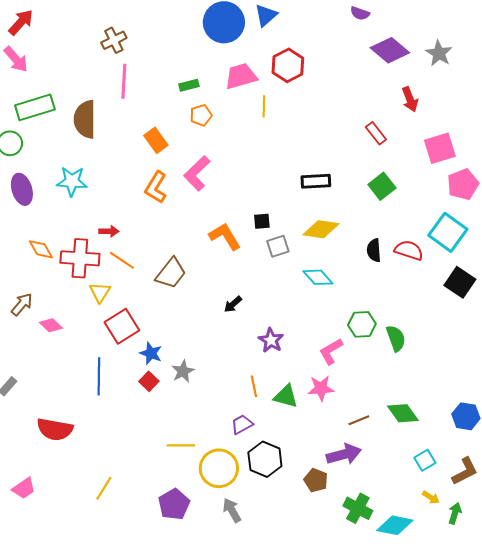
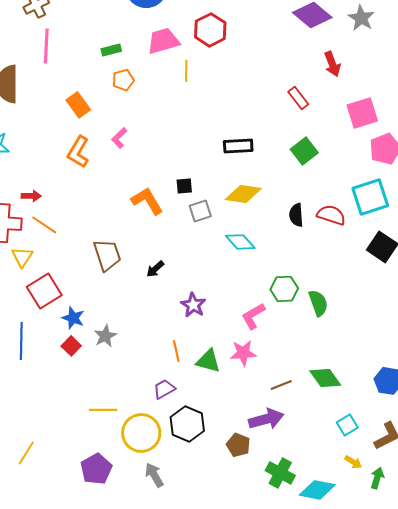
pink L-shape: (197, 173) -> (119, 138), size x0.6
cyan square: (448, 232) -> (370, 197), turned 36
brown trapezoid: (171, 273) -> (107, 255), moved, turned -56

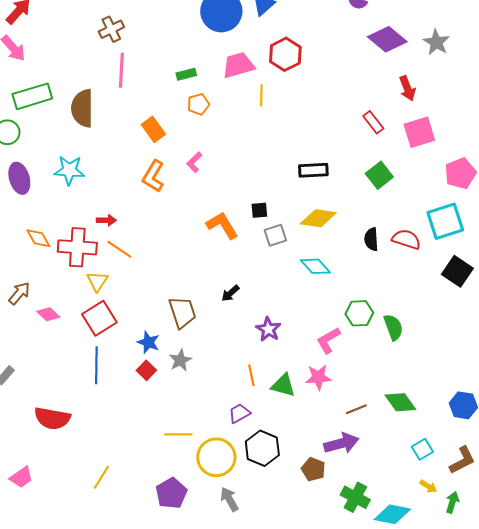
pink square: (362, 113) -> (419, 132), moved
brown trapezoid: (107, 255) -> (182, 312), moved
red square: (44, 291) -> (99, 318), moved

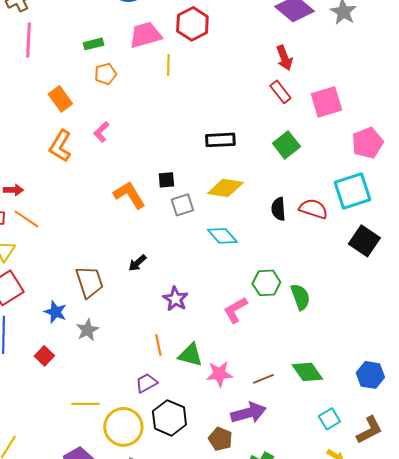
red arrow: (407, 88) -> (284, 58), moved
red square: (146, 370) -> (44, 356), moved
pink star: (318, 377) -> (219, 374), moved

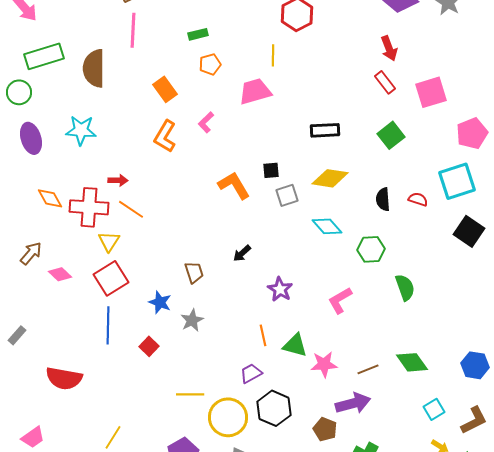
pink trapezoid: (145, 35) -> (255, 91), moved
red semicircle: (313, 209) -> (418, 199), size x0.7
brown trapezoid: (89, 282) -> (194, 272), size x0.7
green hexagon: (266, 283) -> (371, 249), moved

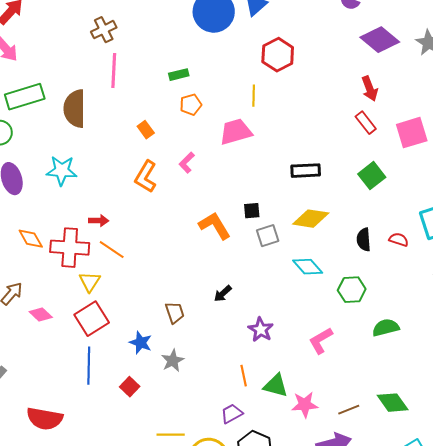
orange rectangle: (165, 89) -> (146, 130), size x0.7
green semicircle: (405, 287) -> (386, 328), turned -84

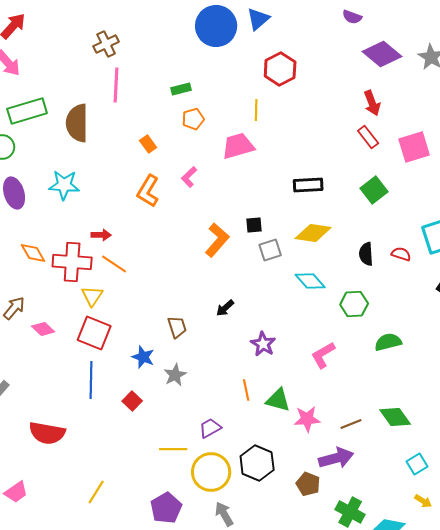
orange L-shape: (215, 226) -> (217, 240), turned 72
red square: (92, 319) -> (94, 333), turned -36
purple trapezoid: (232, 414) -> (210, 428), moved

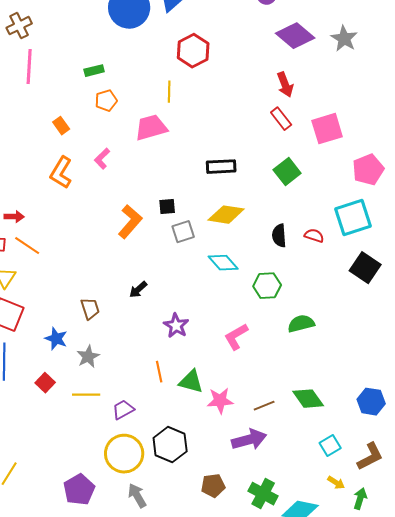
yellow line: (173, 449) -> (86, 395), moved
brown pentagon: (308, 484) -> (213, 486), moved, turned -30

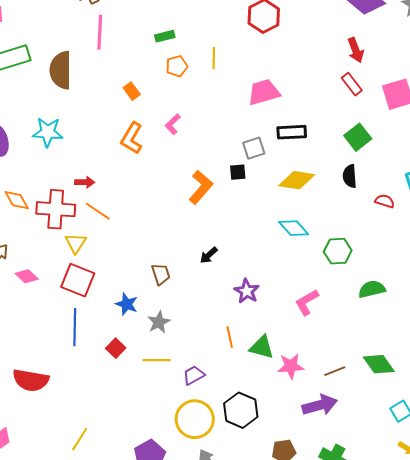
yellow line: (169, 92) -> (214, 58), moved
pink trapezoid: (151, 128) -> (264, 92), moved
gray square: (183, 232) -> (254, 148), moved
black semicircle: (279, 236) -> (350, 176), moved

